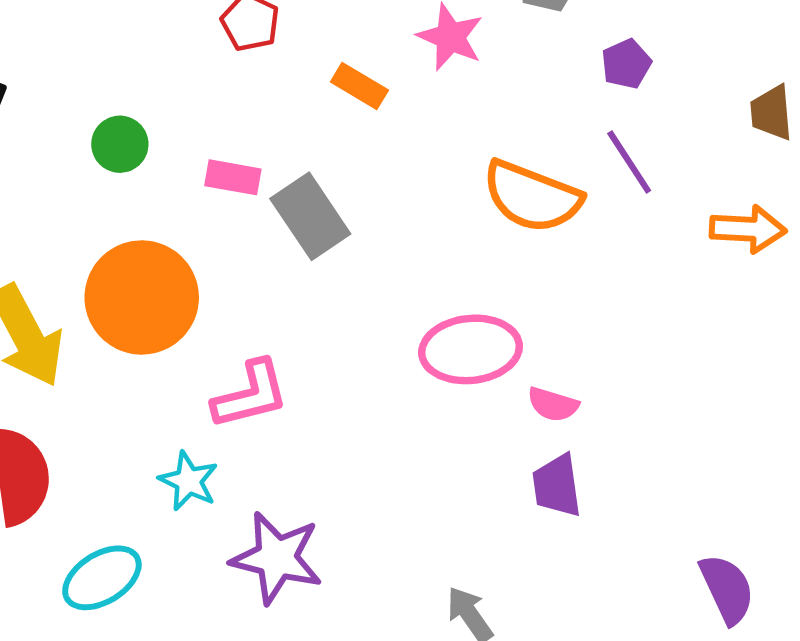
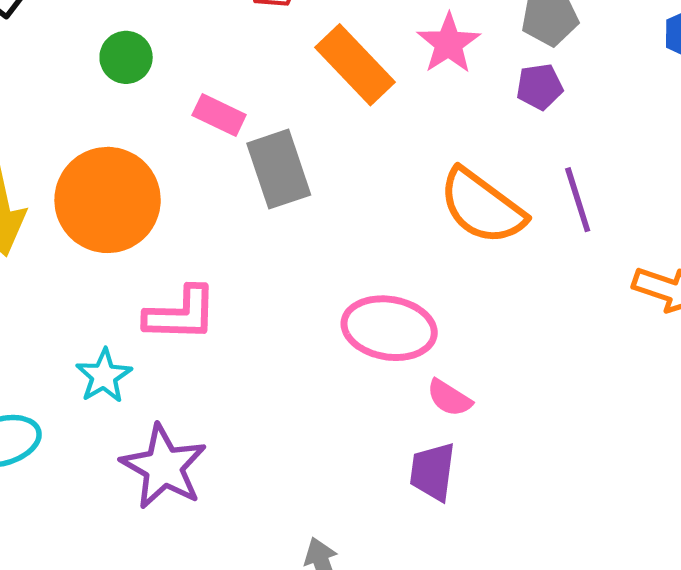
purple pentagon: (626, 64) -> (540, 87), moved
orange rectangle: (359, 86) -> (355, 65), size x1.6

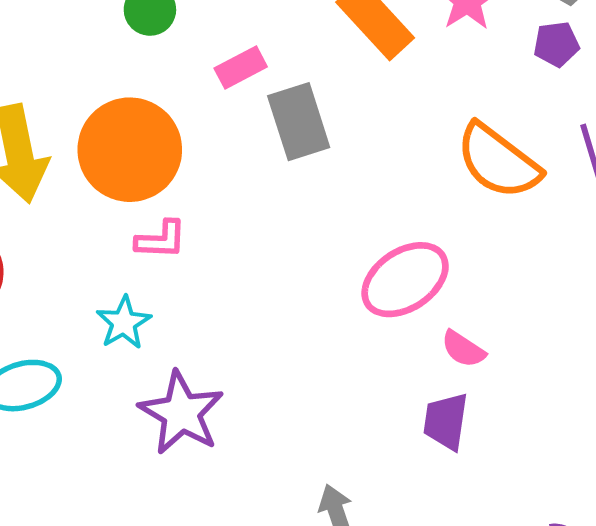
pink rectangle: (219, 115) -> (241, 68), turned -54
pink L-shape: (181, 314) -> (161, 240), moved, size x0.7
pink ellipse: (389, 328) -> (405, 280), turned -44

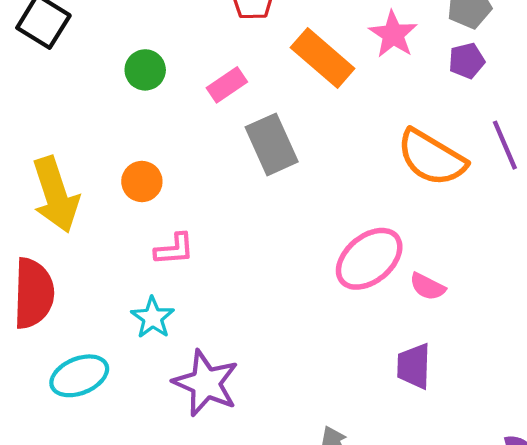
pink rectangle: (241, 68) -> (227, 85), moved
orange circle: (130, 150) -> (142, 181), size x0.5
pink semicircle: (463, 349) -> (427, 287), moved

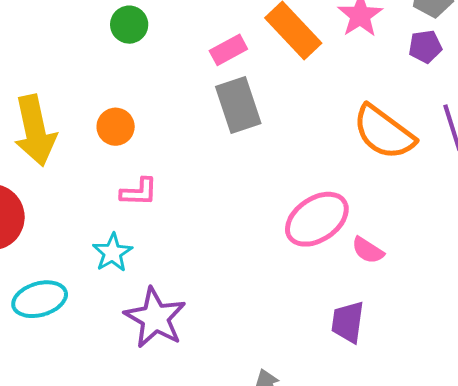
pink rectangle: (227, 85) -> (228, 50), moved

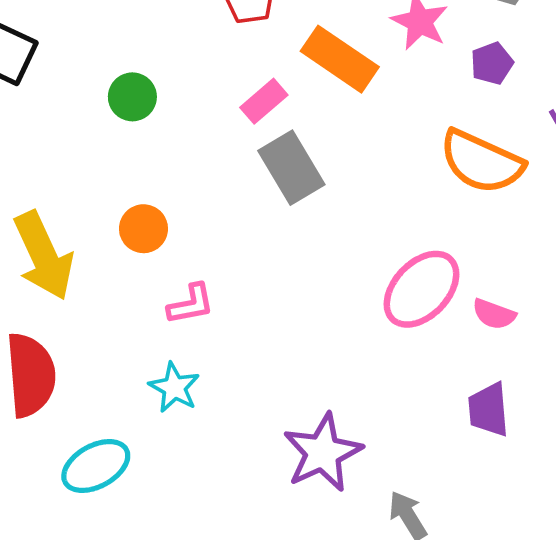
purple pentagon: (425, 47) -> (492, 63), moved
purple star: (155, 318) -> (323, 453), moved, turned 30

